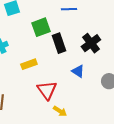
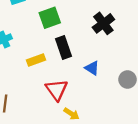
black rectangle: (59, 43) -> (63, 47), moved
black cross: (91, 43) -> (103, 23), moved

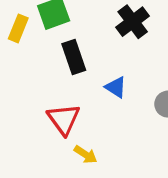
yellow rectangle: (36, 60) -> (18, 28), moved, turned -48

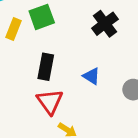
black rectangle: (74, 57) -> (46, 67), moved, turned 30

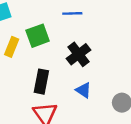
black cross: (105, 24) -> (79, 54), moved

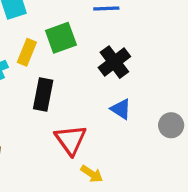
black rectangle: (41, 82) -> (43, 94), moved

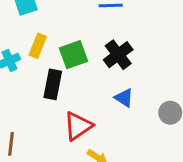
green square: (61, 38) -> (73, 55), moved
red triangle: (71, 140) -> (78, 126), turned 32

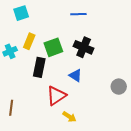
black cross: (118, 55) -> (84, 47), turned -30
blue triangle: (124, 98) -> (75, 75), moved

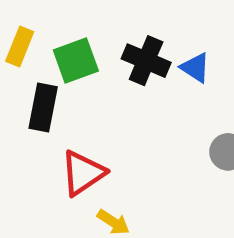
blue triangle: (75, 75) -> (195, 68), moved

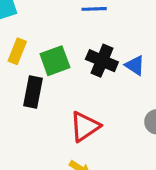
red triangle: (83, 173) -> (85, 127), moved

